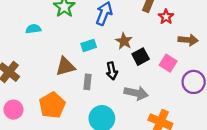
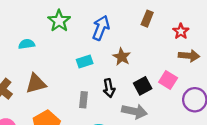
red star: (166, 17) -> (181, 31), moved
black square: (141, 57) -> (143, 86), moved
brown triangle: (65, 66) -> (36, 83), moved

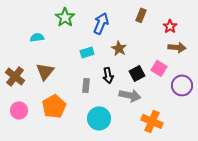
brown triangle: (36, 83) -> (45, 71), turned -36

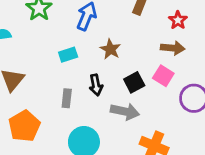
brown arrow: (177, 47) -> (173, 48), moved

